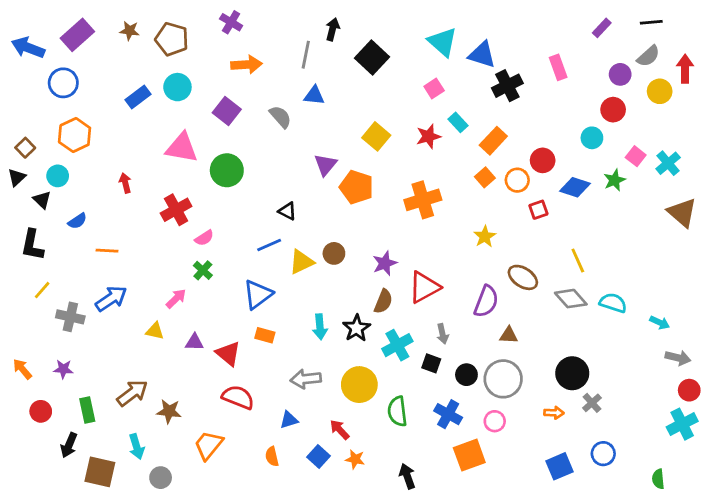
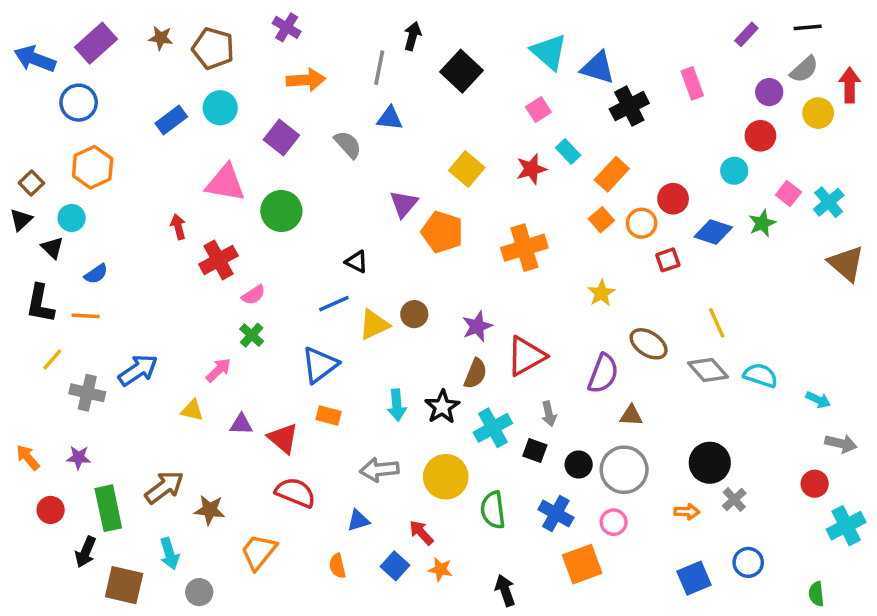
red arrow: (125, 183) -> (178, 227), moved
orange line: (107, 251) -> (86, 316), moved
red circle: (689, 390) -> (815, 484), moved
green rectangle: (87, 410) -> (108, 508), size x1.4

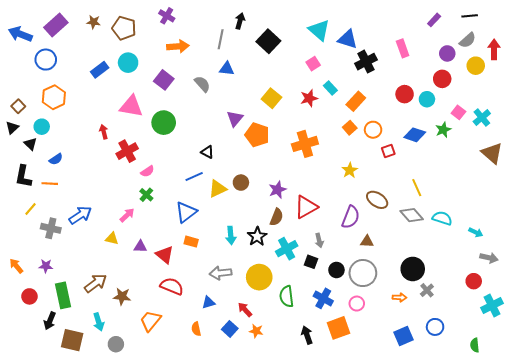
red circle: (673, 199) -> (405, 94), moved
black arrow: (505, 590) -> (307, 335), moved

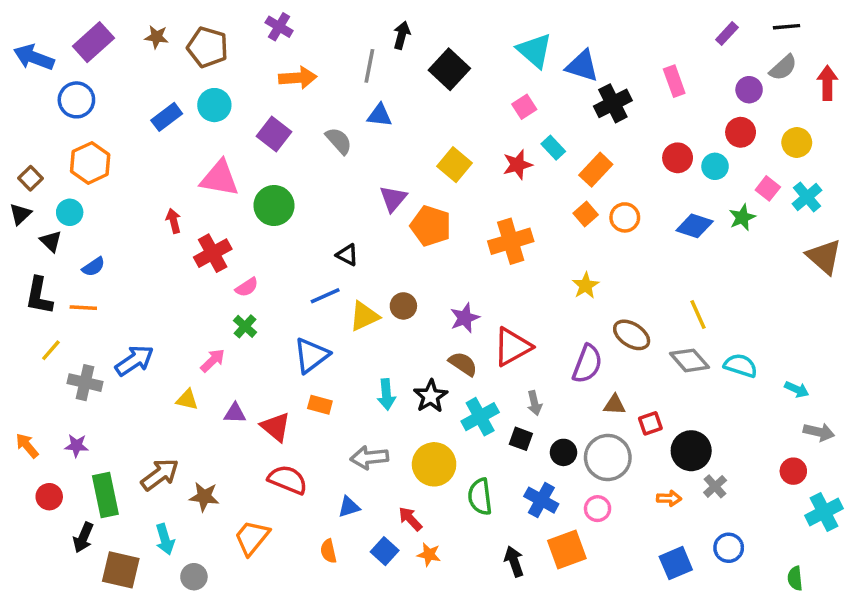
yellow circle: (476, 66) -> (797, 142), moved
red square: (388, 151) -> (650, 423), moved
brown semicircle: (276, 217) -> (463, 364), turned -78

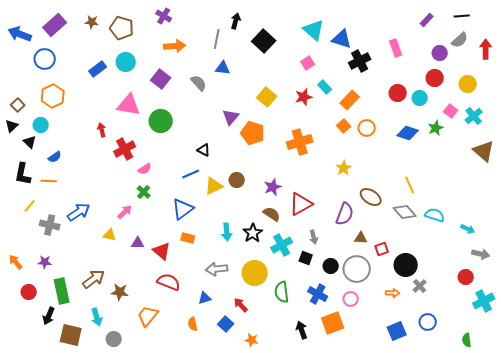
orange star: (429, 555) -> (252, 340), moved

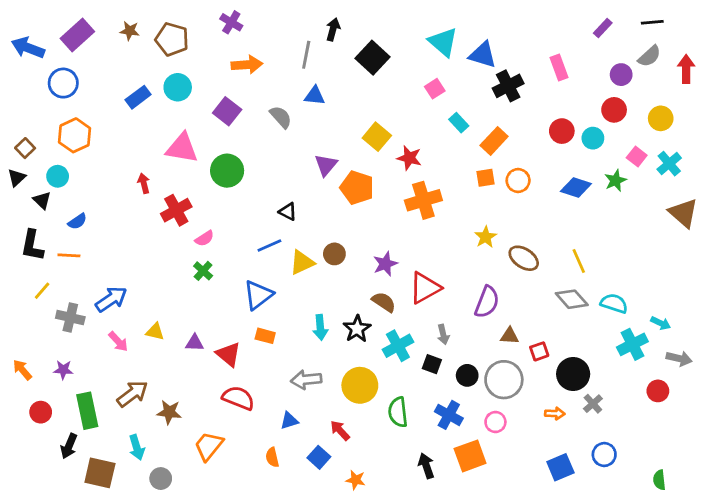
red star: (304, 97) -> (409, 158), moved, turned 30
orange square: (344, 126) -> (486, 178), turned 32
brown ellipse: (371, 197) -> (524, 258), moved
pink arrow: (125, 212) -> (118, 342), moved, turned 91
cyan cross: (484, 301) -> (632, 344), moved

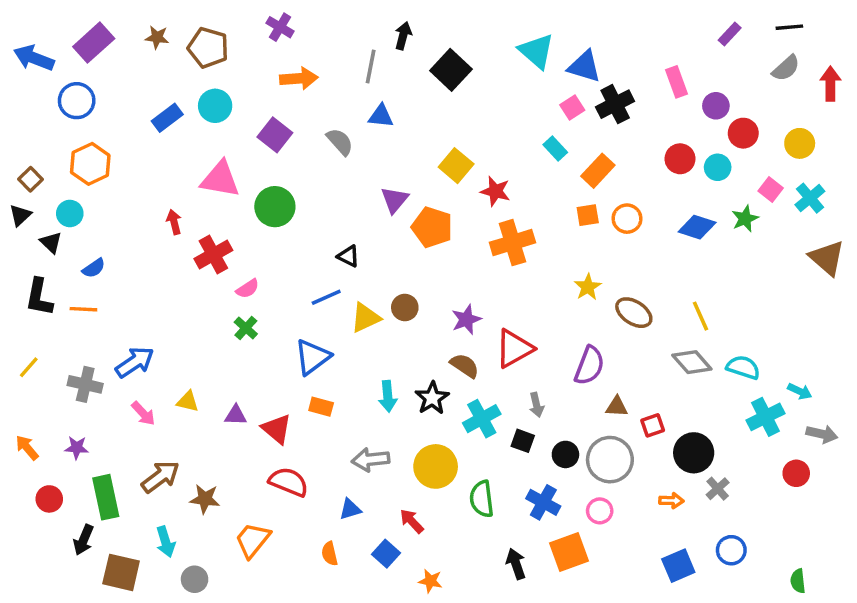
purple circle: (621, 75) -> (716, 106), moved
pink square: (435, 89) -> (572, 107), moved
yellow line: (42, 291) -> (29, 367), moved

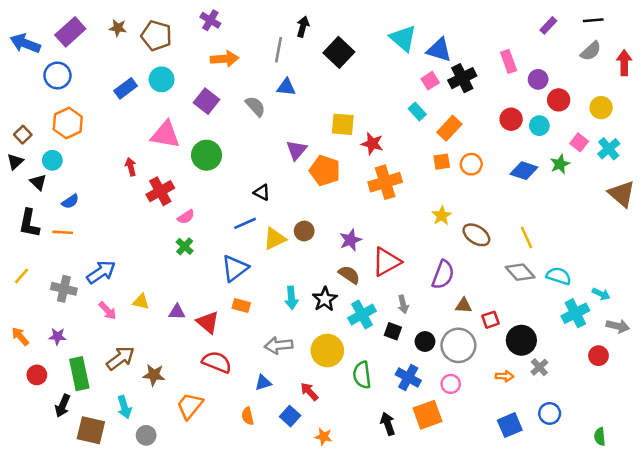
yellow square: (456, 166) -> (343, 124), turned -35

